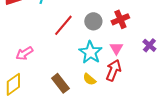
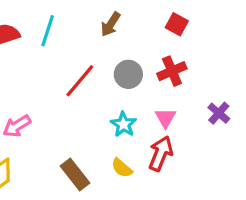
cyan star: (90, 52) -> (123, 124), size x0.7

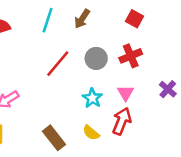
cyan line: (48, 31) -> (48, 20), moved

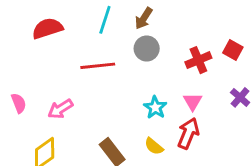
red square: (135, 19) -> (233, 50), moved
gray circle: (96, 58) -> (147, 49), moved
red line: (58, 64) -> (98, 66), moved, turned 44

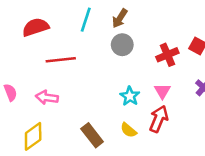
red line: (98, 66) -> (61, 60), moved
pink arrow: (60, 109) -> (47, 97), turned 40

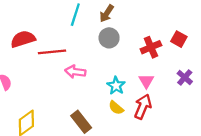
red semicircle: (36, 27) -> (23, 39), moved
pink arrow: (47, 97) -> (75, 72), moved
yellow semicircle: (129, 130) -> (116, 108), moved

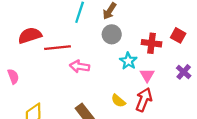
red cross: (151, 47) -> (152, 43), turned 30
cyan star: (116, 86) -> (128, 61), moved

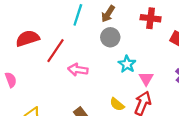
red cross: (152, 43) -> (151, 18), moved
red line: (57, 48) -> (55, 51), turned -50

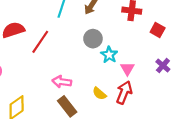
gray circle: (110, 37) -> (93, 39), moved
pink arrow: (78, 70) -> (62, 82), moved

